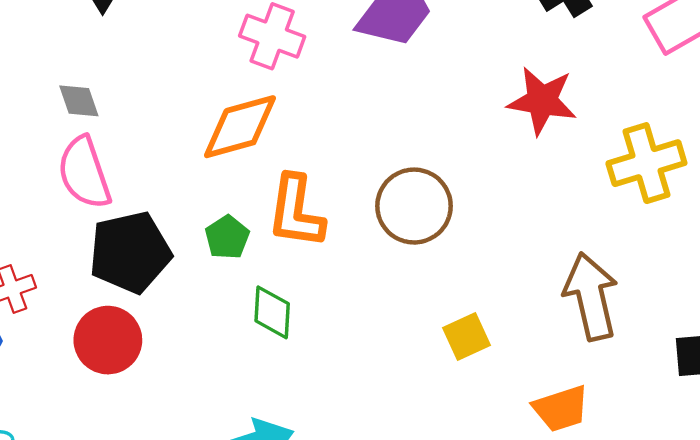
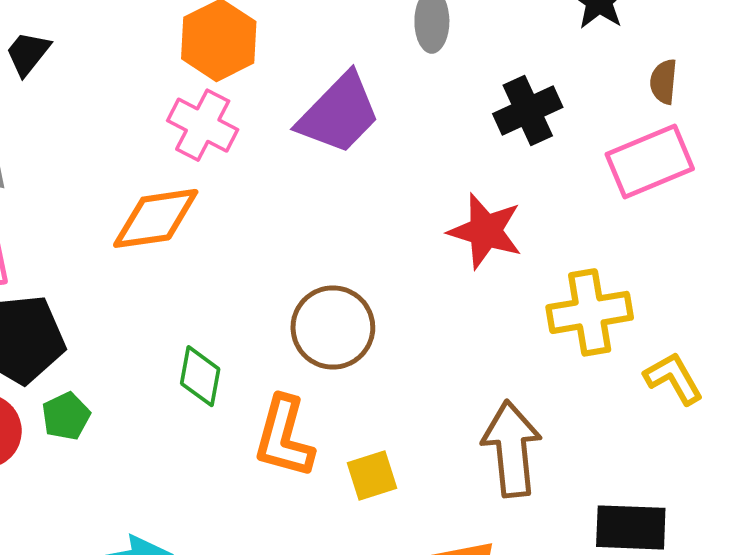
orange L-shape: (296, 212) -> (284, 437), moved
green pentagon: (227, 237) -> (66, 416), moved
green diamond: (272, 312) -> (200, 376), moved

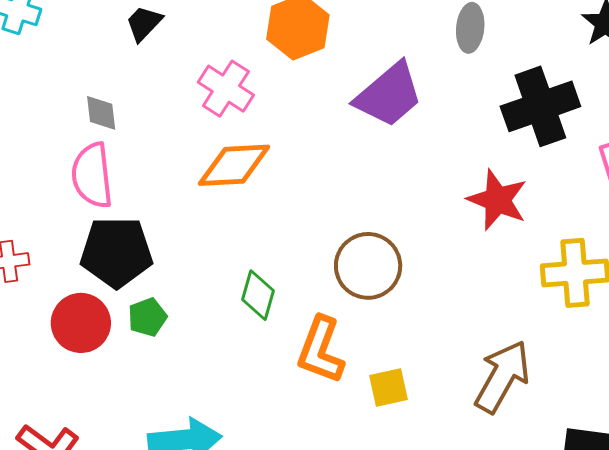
black cross: (528, 111) -> (540, 106), size x1.4
pink cross: (203, 125) -> (226, 89), moved
brown arrow: (512, 449) -> (502, 377), turned 30

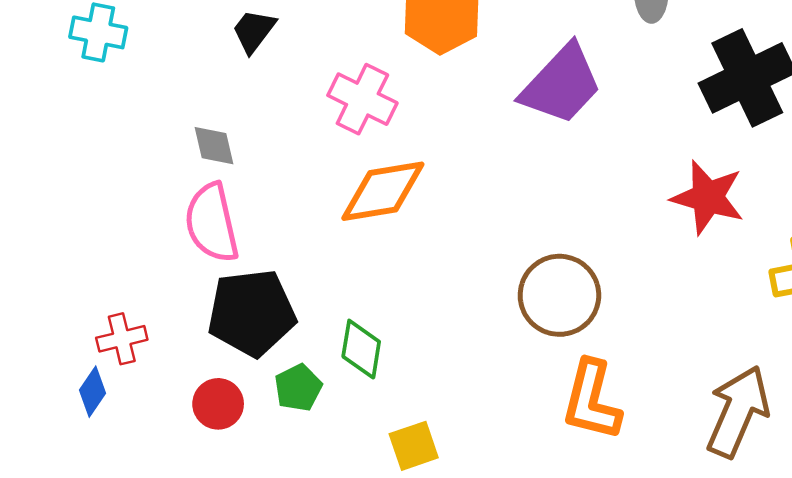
green diamond: (258, 295) -> (361, 349), moved
red circle: (81, 323) -> (218, 404), size x0.7
orange L-shape: (321, 350) -> (592, 400), moved
yellow square: (388, 387) -> (414, 446), moved

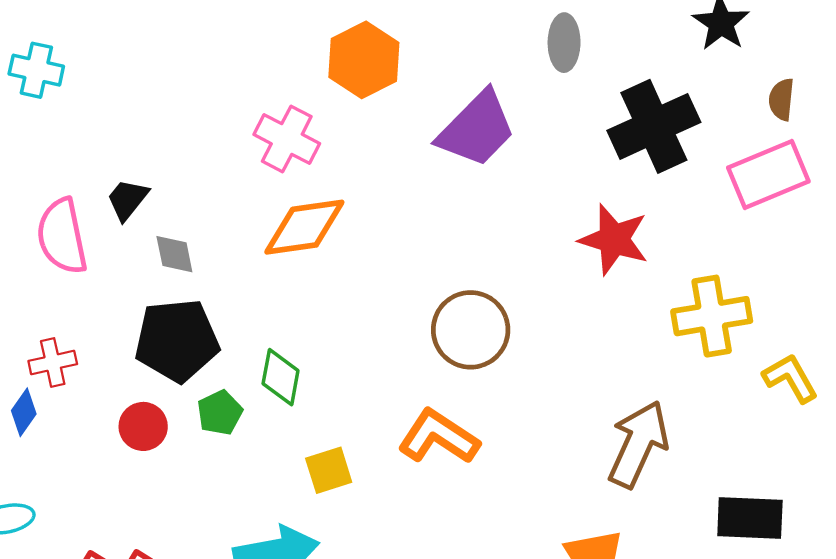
black trapezoid: (254, 31) -> (127, 199), moved
gray diamond: (214, 146) -> (174, 254), moved
pink semicircle: (212, 223) -> (62, 236), moved
orange L-shape: (592, 400) -> (439, 437), moved, turned 108

